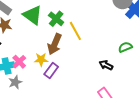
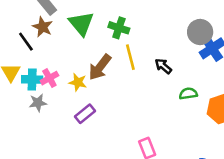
green cross: (56, 19) -> (119, 28), moved, turned -35
black arrow: (106, 65) -> (163, 66), moved
purple rectangle: (51, 71) -> (85, 114), moved

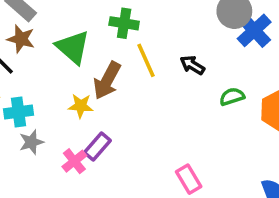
green triangle: (81, 23) -> (73, 47), moved
pink cross: (49, 78) -> (74, 161), moved

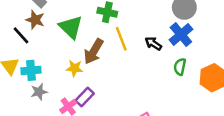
blue cross: (254, 30) -> (181, 35), moved
green semicircle: (232, 97) -> (180, 67), turned -63

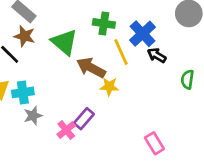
blue cross: (181, 35) -> (143, 34), moved
brown arrow: (94, 51) -> (91, 68), turned 90
yellow star: (74, 68) -> (109, 87), moved

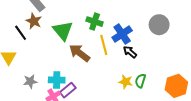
green semicircle: (187, 79) -> (140, 81), moved
yellow star: (109, 87) -> (126, 82), moved
cyan cross: (23, 92) -> (57, 80), moved

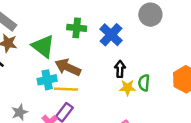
yellow line: (104, 45) -> (66, 89), moved, turned -60
black arrow: (130, 52) -> (120, 69), moved, turned 64
cyan cross: (57, 80) -> (47, 80), moved

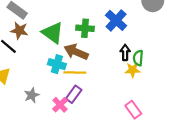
green cross: (77, 28) -> (85, 28), moved
cyan cross: (47, 80) -> (57, 64), turned 30
green semicircle: (144, 83) -> (138, 58), moved

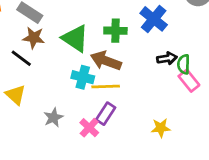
black arrow: (125, 53) -> (167, 58), turned 84
yellow star: (133, 70) -> (161, 128), moved
pink rectangle: (133, 110) -> (189, 81), moved

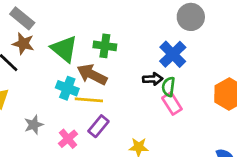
blue cross: (154, 19) -> (173, 54), moved
purple rectangle: (106, 114) -> (98, 126), moved

